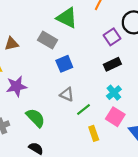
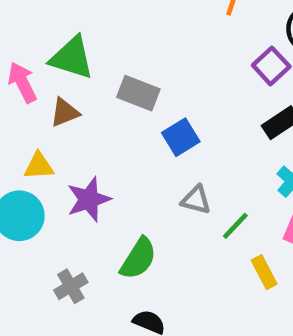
green triangle: (67, 18) -> (72, 58), moved
green semicircle: (36, 118) -> (138, 259), turned 85

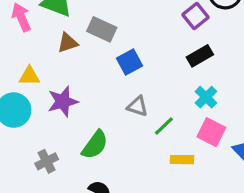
brown triangle: (65, 113) -> (68, 43), moved
yellow rectangle: (264, 272) -> (182, 160), turned -65

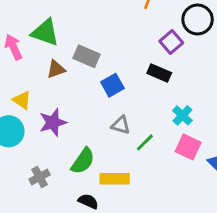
black rectangle: (200, 56) -> (159, 73), moved, turned 55
yellow triangle: (29, 76) -> (22, 100), turned 36
yellow rectangle: (182, 160) -> (115, 179), moved, size x1.4

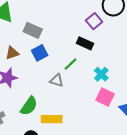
brown triangle: (56, 69) -> (12, 53), moved
blue square: (112, 85) -> (40, 53), moved
green line: (145, 142) -> (71, 64), moved

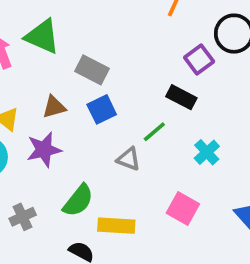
pink square: (105, 97) -> (183, 209), moved

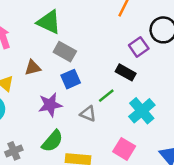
green triangle: (42, 36) -> (49, 22), moved
brown triangle: (54, 107) -> (33, 68), moved
purple star: (44, 150) -> (50, 105), moved
cyan cross: (207, 152) -> (142, 111), size x1.5

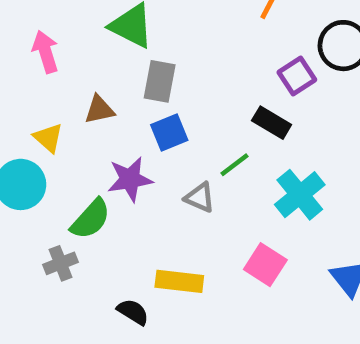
gray rectangle: (65, 52) -> (160, 81), turned 70
green semicircle: (52, 141) -> (91, 219), moved

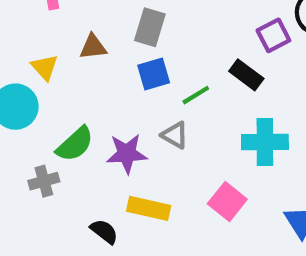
green line: (235, 165) -> (196, 95), moved
purple star: (130, 179) -> (127, 154), moved
cyan cross: (300, 195) -> (265, 142), turned 33

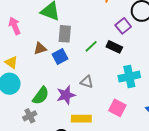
yellow triangle: (45, 67) -> (11, 62), moved
blue square: (154, 74) -> (60, 56), moved
green line: (196, 95) -> (91, 46), moved

